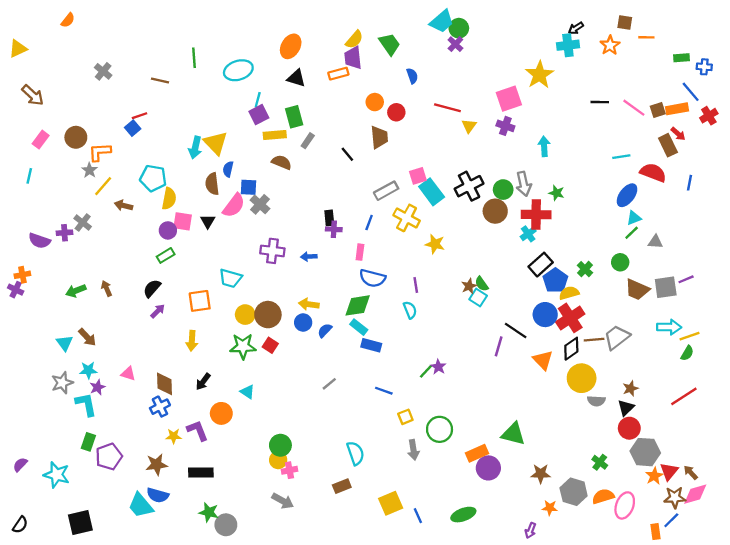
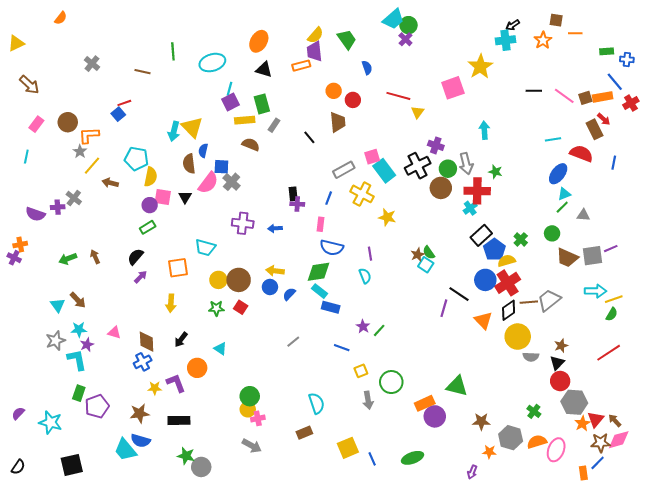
purple cross: (505, 126) -> (436, 145), moved
green star: (243, 346) -> (216, 308), size x0.7
purple star: (438, 367) -> (363, 326), moved

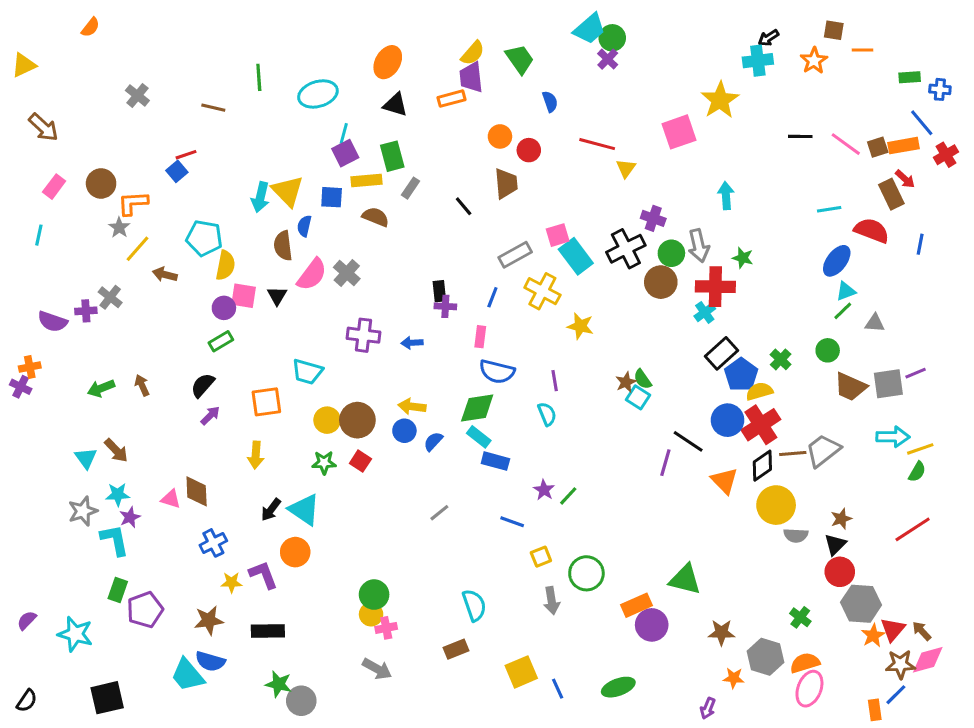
blue square: (221, 167) -> (332, 197), moved
brown diamond: (147, 342) -> (197, 491), moved
cyan triangle: (220, 349) -> (304, 510), moved, size x1.6
pink ellipse: (556, 450) -> (809, 689), moved

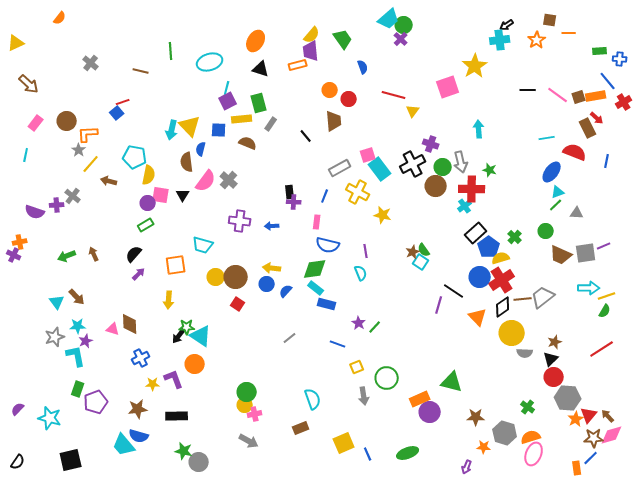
green star: (324, 463) -> (187, 327), moved

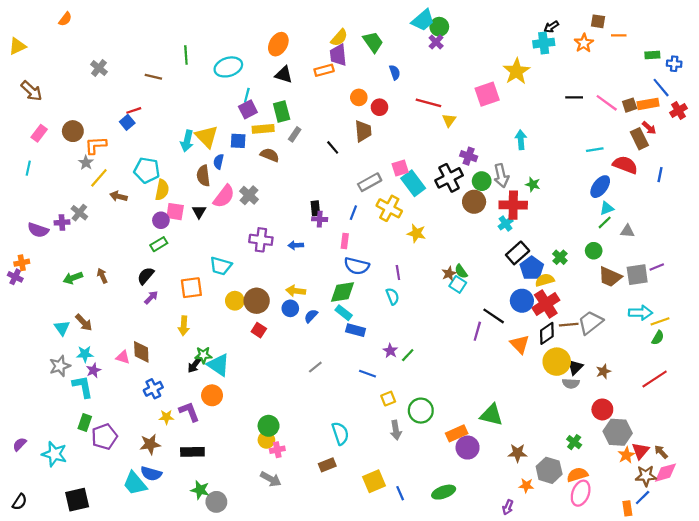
black triangle: (551, 359) -> (575, 367), moved

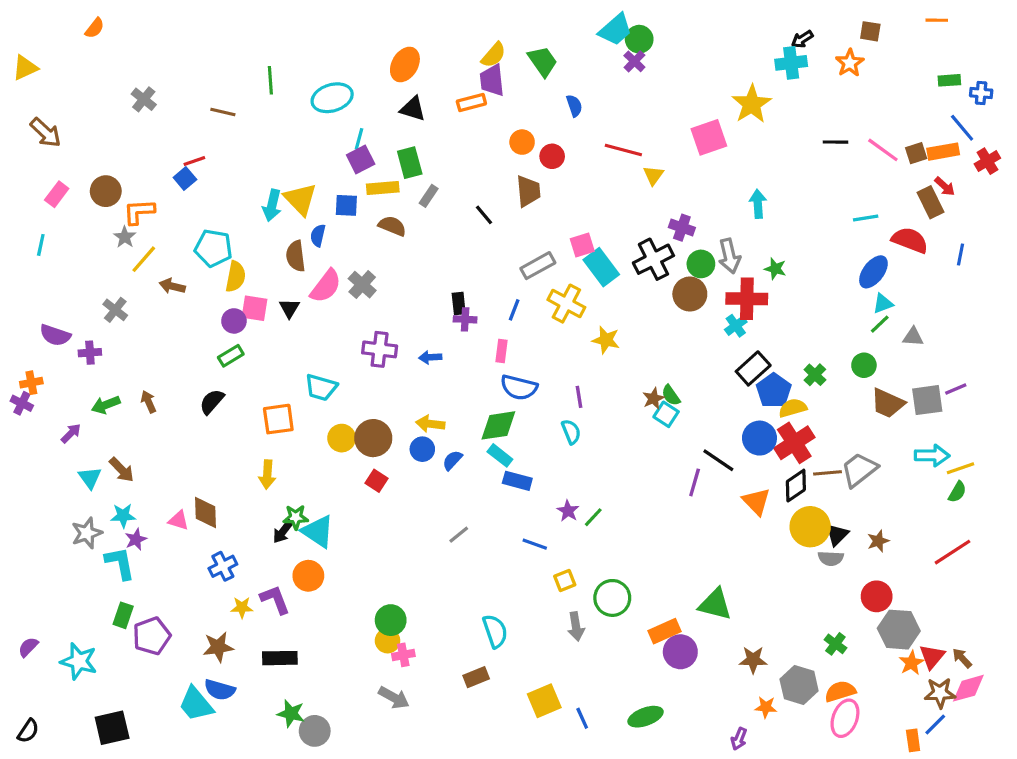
orange line: (619, 35) -> (937, 20), moved
purple cross: (62, 222) -> (90, 353), moved
purple arrow: (151, 297) -> (71, 433), moved

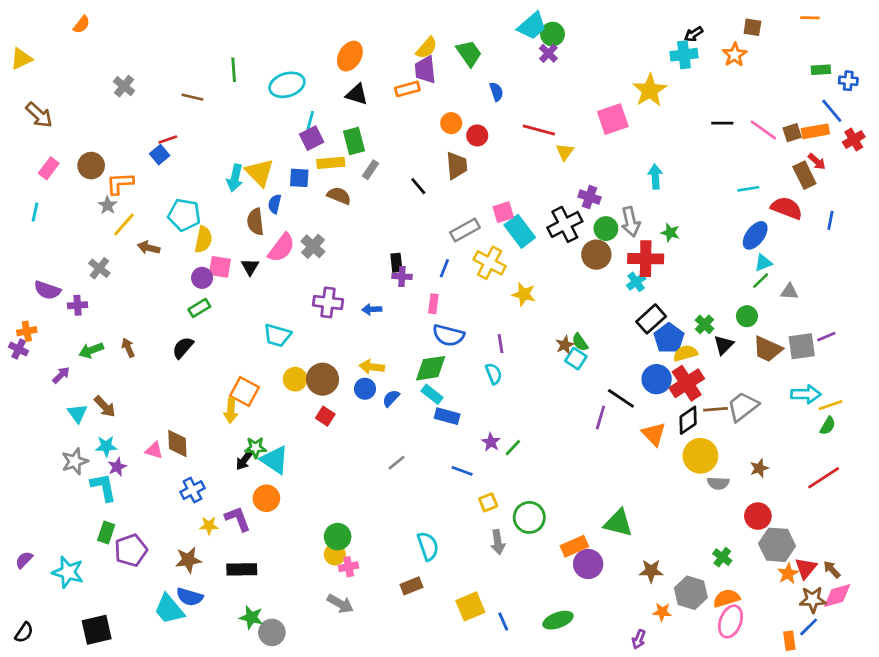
orange square: (278, 419) -> (244, 391), moved, turned 36
black triangle: (837, 535) -> (724, 345), moved

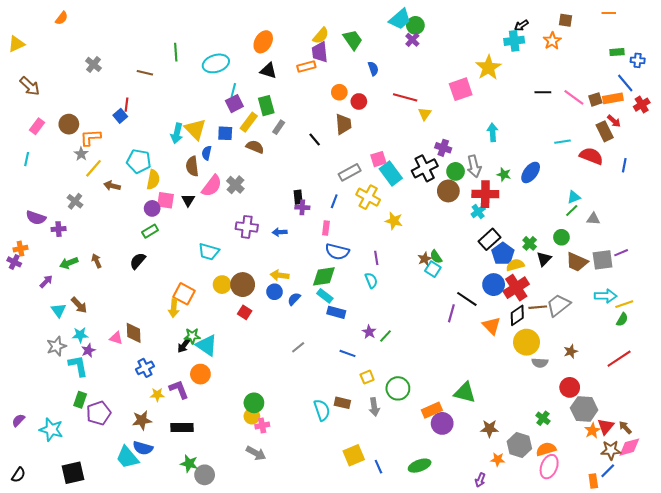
red line: (168, 140) -> (126, 105), turned -64
yellow rectangle: (331, 163) -> (249, 122), turned -48
blue ellipse: (755, 235) -> (531, 172), moved
brown rectangle: (412, 586) -> (342, 403), moved, turned 35

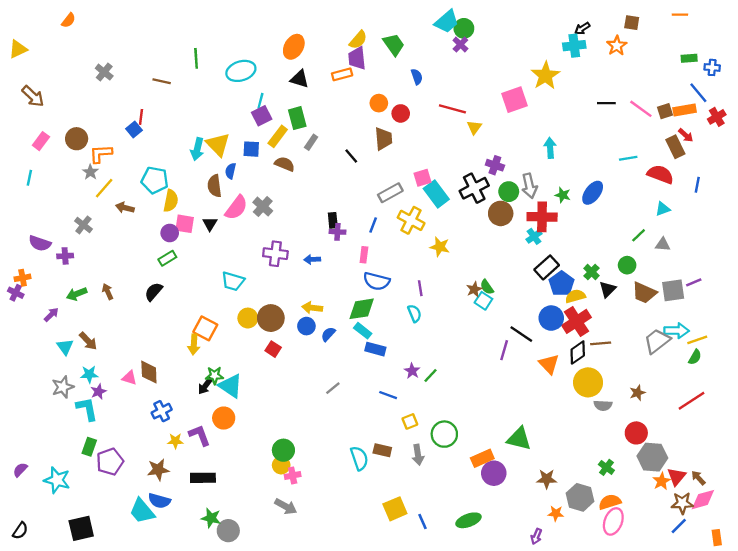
cyan triangle: (574, 197) -> (663, 209), moved
gray trapezoid: (558, 305) -> (657, 341), moved
orange rectangle: (593, 481) -> (717, 538), moved

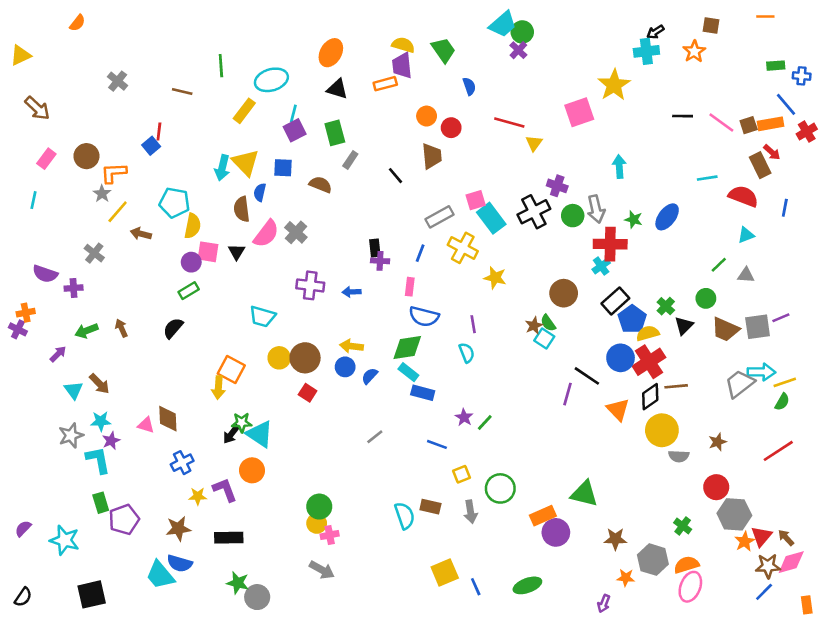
yellow semicircle: (358, 40) -> (403, 45), turned -114
yellow rectangle: (278, 136) -> (244, 111), moved
brown circle: (501, 213) -> (564, 293), moved
green rectangle: (89, 447) -> (101, 503), turned -36

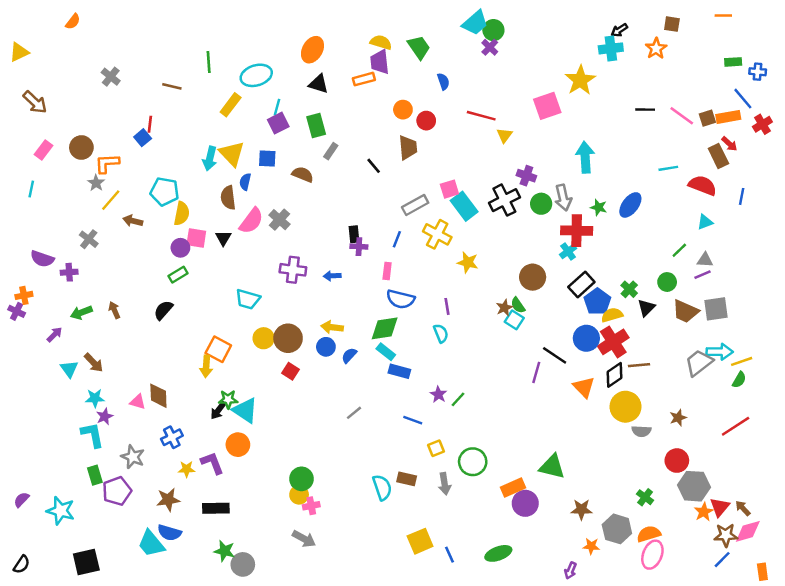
cyan arrow: (619, 166) -> (585, 157), size x1.4
purple line: (781, 318) -> (703, 275), moved
gray star: (71, 435) -> (133, 457), moved, turned -30

